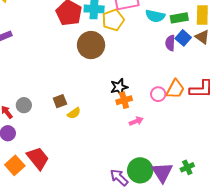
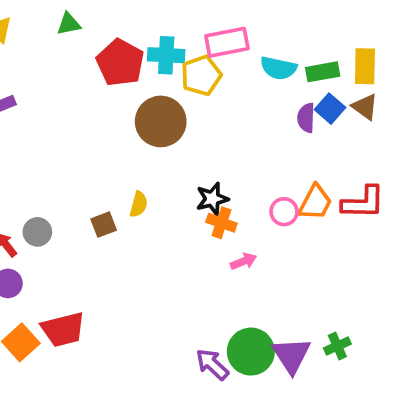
orange cross: (124, 100) -> (221, 223), turned 35
yellow semicircle: (74, 113) -> (139, 204), moved, turned -40
red trapezoid: (38, 158) -> (63, 329), turned 115

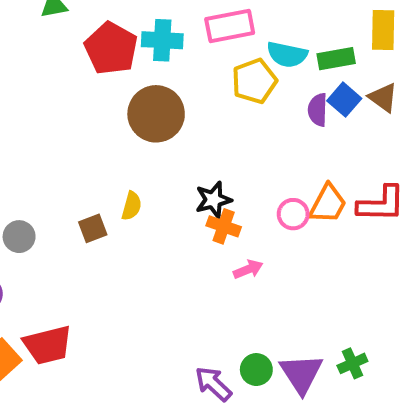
yellow rectangle: (365, 66) -> (383, 30), moved
yellow pentagon: (201, 75) -> (254, 81), moved
green circle: (251, 352) -> (256, 370), size x0.6

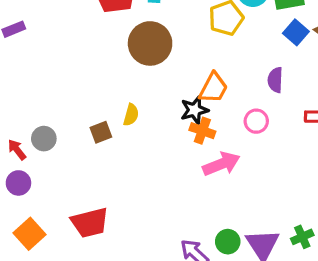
purple semicircle: (318, 110) -> (275, 80), moved
orange trapezoid: (328, 204) -> (213, 88), moved
pink arrow: (248, 269) -> (221, 164), size x1.6
red trapezoid: (48, 345) -> (90, 223), moved

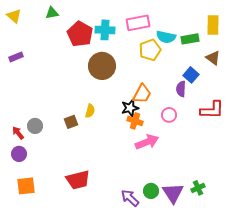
blue square: (296, 32) -> (191, 75), moved
red trapezoid: (90, 223) -> (78, 180), moved
orange square: (30, 234) -> (26, 186), turned 36

